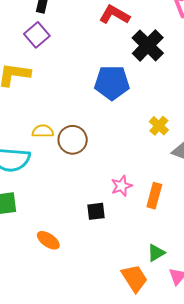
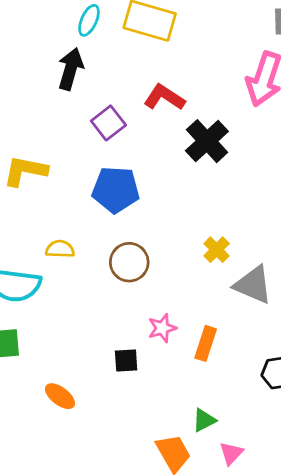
purple square: (37, 35) -> (108, 123), moved
blue pentagon: (112, 83) -> (116, 190), moved
brown circle: (73, 140) -> (129, 262), moved

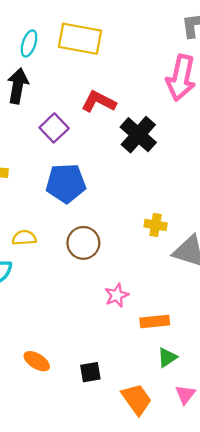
yellow cross: (217, 250) -> (156, 225), turned -30
orange rectangle: (206, 343) -> (155, 322), moved, turned 72
black square: (126, 361) -> (90, 372), moved
green triangle: (204, 420) -> (167, 358), moved

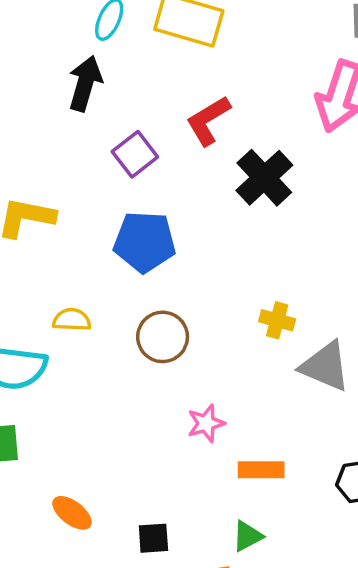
red L-shape: (99, 102) -> (208, 121), turned -64
green triangle: (167, 358) -> (247, 536), moved

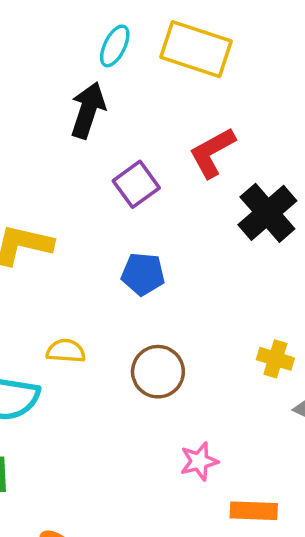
blue pentagon: (145, 242) -> (143, 274), size x0.7

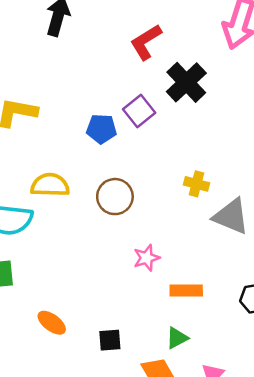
purple square: (136, 184) -> (139, 111), moved
yellow semicircle: (66, 351) -> (50, 185), size x1.4

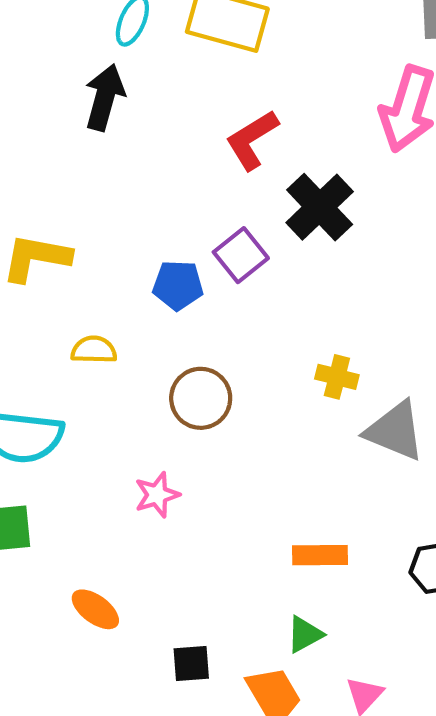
yellow semicircle: (50, 185) -> (94, 350), moved, size x0.7
pink star: (147, 258) -> (157, 495), moved
black square: (110, 340) -> (191, 663), moved

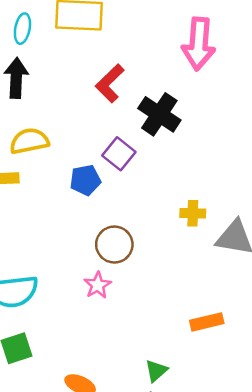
yellow semicircle: (94, 350) -> (29, 141), moved, size x1.4
pink star: (157, 495) -> (98, 285), moved
green triangle: (305, 634) -> (156, 371), moved

